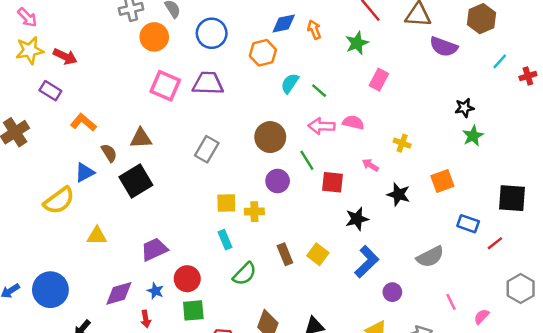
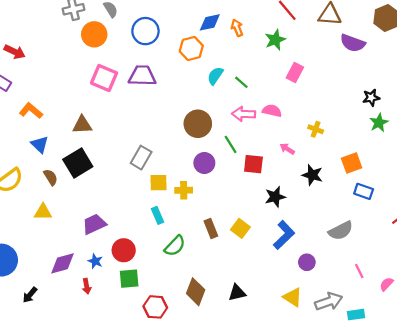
gray rectangle: (207, 149) -> (141, 158), moved
brown semicircle: (109, 153) -> (51, 177), moved
blue triangle: (85, 172) -> (40, 144), moved, turned -48
blue rectangle: (468, 224) -> (364, 191), moved

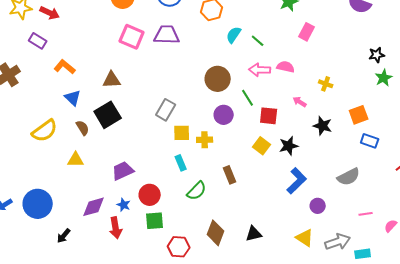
yellow square: (240, 228) -> (262, 146), moved
pink line: (359, 271) -> (366, 214), turned -72
red arrow: (87, 286) -> (116, 228), size x1.5

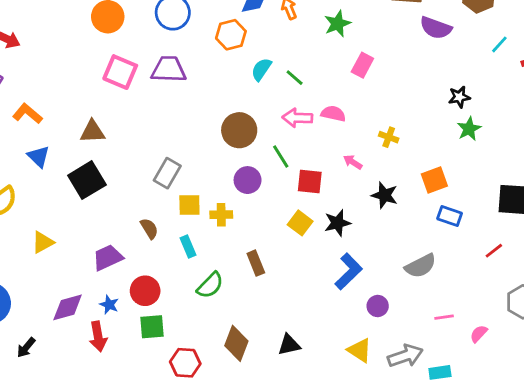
brown semicircle: (83, 128) -> (149, 228), moved
yellow triangle: (76, 160) -> (43, 242), turned -30

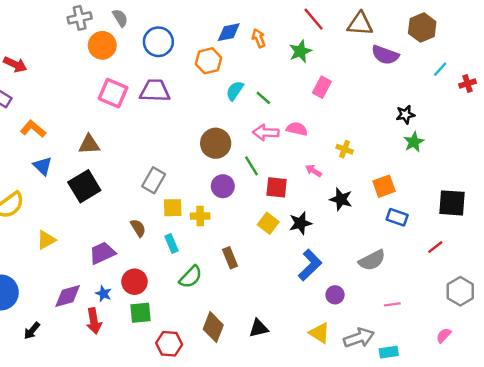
pink semicircle: (479, 334) -> (444, 335), moved

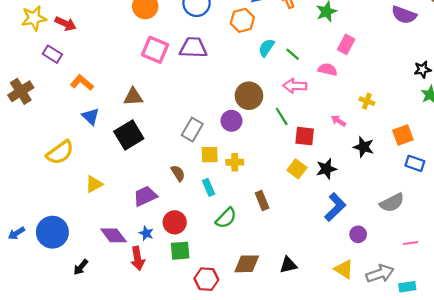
pink semicircle: (297, 129) -> (328, 69), moved
purple circle: (223, 186) -> (231, 121), moved
purple diamond: (68, 296) -> (114, 235), turned 68
brown diamond: (213, 327) -> (247, 264), turned 68

